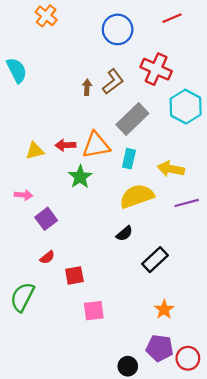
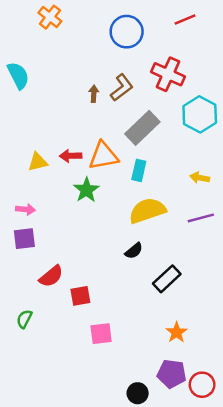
yellow arrow: (171, 169) -> (200, 178), moved, size x0.7
purple square: (46, 219) -> (24, 239), moved, turned 30
red semicircle: (47, 257) -> (51, 276), size x1.5
green semicircle: (22, 297) -> (24, 319), size x0.6

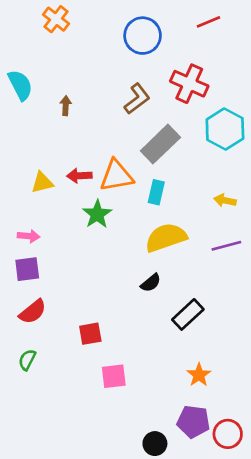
brown arrow: (94, 94) -> (66, 106), moved
red semicircle: (51, 276) -> (33, 312), moved

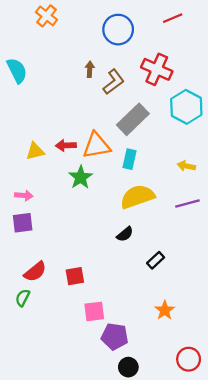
brown arrow: (66, 106) -> (90, 69), moved
red semicircle: (33, 312) -> (35, 272), moved
black rectangle: (188, 314) -> (156, 260), size x0.7
purple pentagon: (193, 422) -> (115, 336), moved

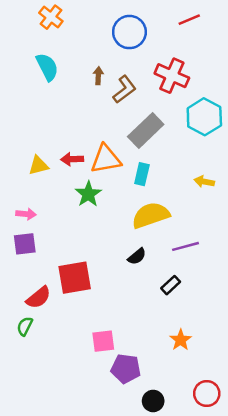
cyan semicircle: (17, 70) -> (47, 67), moved
purple line: (187, 203) -> (186, 246), moved
red square: (75, 276) -> (75, 278), moved, size x1.6
black circle: (128, 367) -> (153, 401), moved

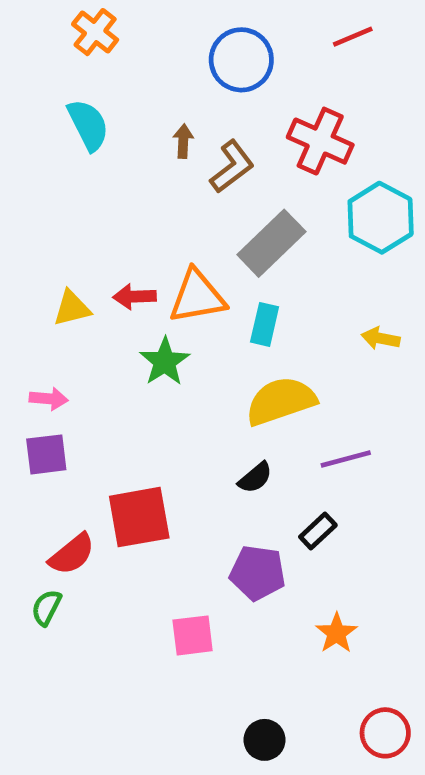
purple pentagon: (126, 369) -> (258, 573), moved
black circle: (153, 401) -> (265, 740), moved

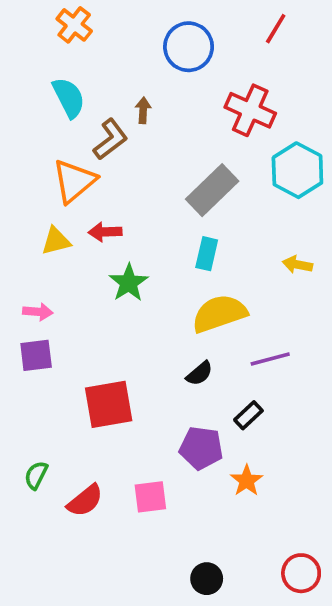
red line: (353, 37) -> (276, 29), turned -36
brown L-shape: (232, 167) -> (110, 139), moved
orange triangle: (197, 297) -> (74, 181), moved, turned -30
red semicircle: (72, 554) -> (85, 501), moved
orange star: (336, 633) -> (247, 481), moved

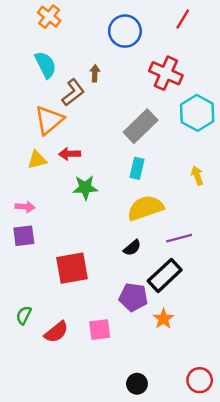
yellow arrow: (297, 265) -> (197, 176), turned 60
green star: (129, 283) -> (85, 188), turned 30
black rectangle: (248, 415) -> (165, 275), size x1.8

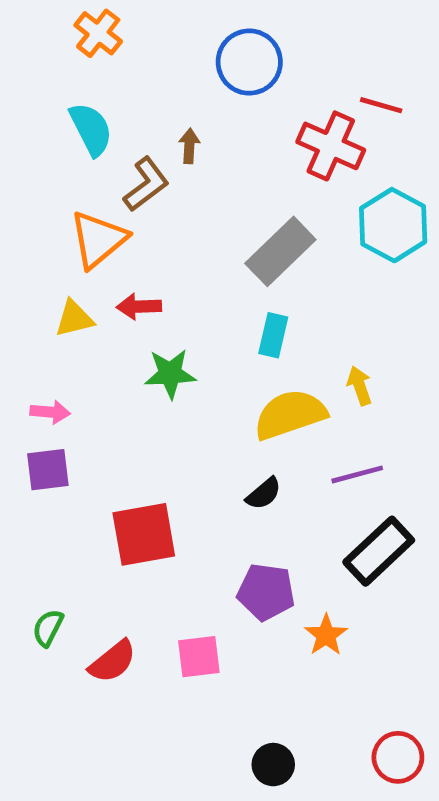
red line: (183, 19) -> (381, 105), moved, turned 75
yellow arrow: (197, 176) -> (360, 386), moved
black rectangle: (165, 275) -> (379, 551), moved

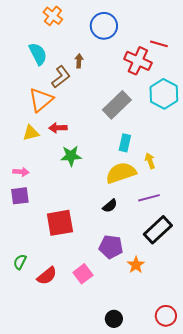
orange cross: (98, 33) -> (53, 16), moved
cyan rectangle: (273, 335) -> (125, 143), moved
pink square: (199, 657) -> (83, 274), turned -30

